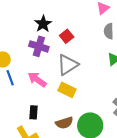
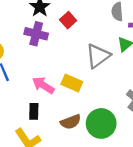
gray triangle: (68, 65) -> (98, 56), moved
pink arrow: (37, 80) -> (43, 85), moved

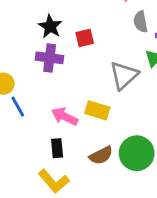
red square: (68, 20) -> (85, 38), turned 35

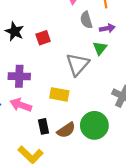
purple cross: (50, 58) -> (19, 76), moved
pink arrow: (65, 117) -> (21, 105), moved
black rectangle: (57, 148) -> (43, 126), moved

